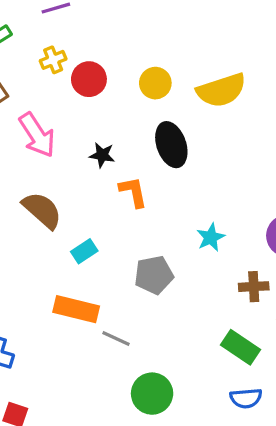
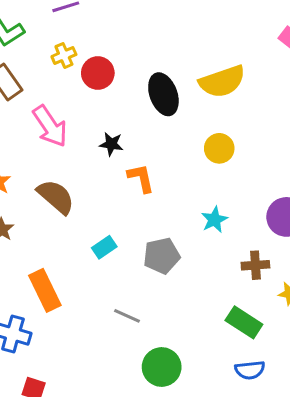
yellow circle: (155, 83) -> (219, 148), moved
black ellipse: (171, 145) -> (163, 94), moved
cyan rectangle: (84, 251) -> (104, 247), moved
orange rectangle: (76, 309) -> (45, 290), moved, turned 51

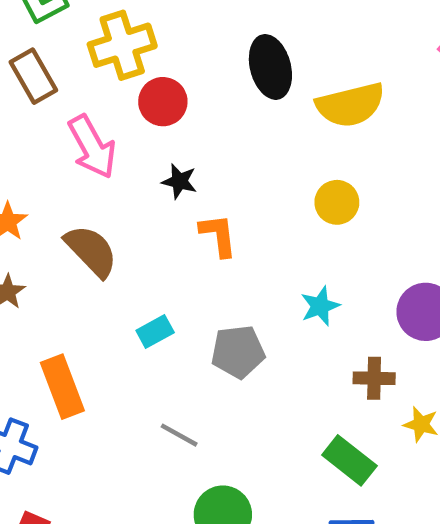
yellow cross: (64, 55) -> (122, 45), size x1.8
red circle: (98, 73) -> (163, 102), moved
black ellipse: (163, 94) -> (270, 67), moved

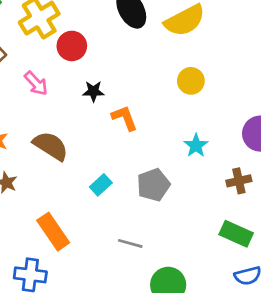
pink arrow: (92, 147) -> (36, 83), size x0.7

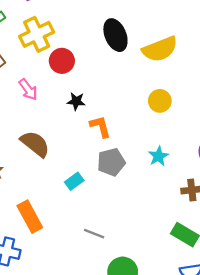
gray pentagon: (153, 185) -> (111, 162), moved

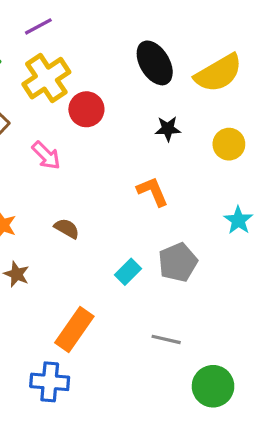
black star: (76, 101) -> (168, 129), moved
brown semicircle: (35, 144) -> (67, 228), size x0.6
gray pentagon: (111, 162) -> (178, 262), moved
orange rectangle: (30, 217) -> (74, 329), turned 72

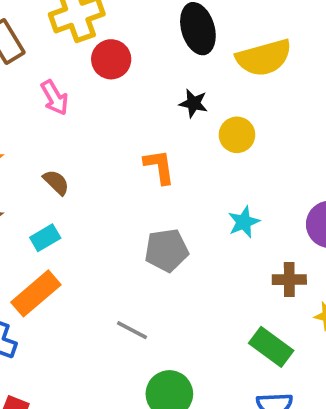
yellow circle: (229, 144) -> (237, 135), moved
cyan rectangle: (128, 272) -> (45, 238), moved

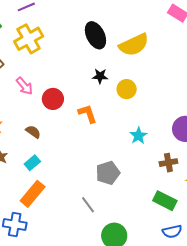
red circle: (111, 59) -> (53, 99), moved
gray pentagon: (166, 250) -> (108, 173), moved
gray line: (132, 330) -> (88, 205), turned 36

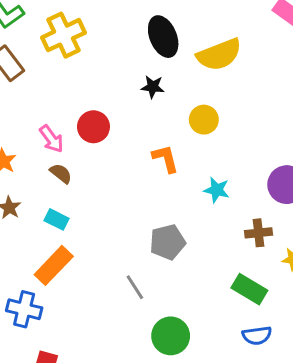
black star: (100, 76) -> (153, 87), moved
pink arrow: (24, 86) -> (51, 139), moved
orange L-shape: (87, 114) -> (165, 159), moved
cyan star: (138, 136) -> (217, 190), turned -30
cyan rectangle: (32, 163) -> (57, 219), turned 63

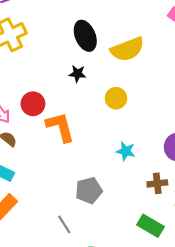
orange L-shape: (165, 159) -> (60, 127), moved, size x1.4

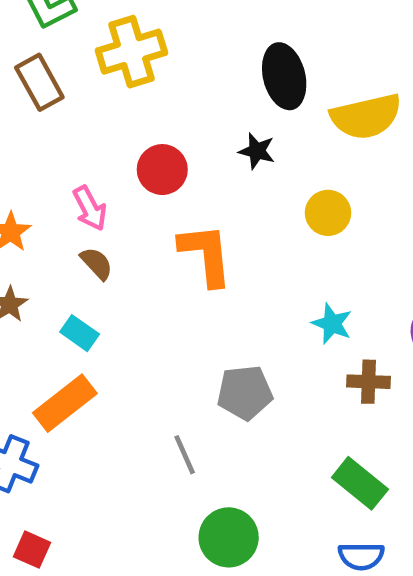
red circle: (33, 104) -> (162, 170), moved
brown cross: (157, 183) -> (369, 382), moved

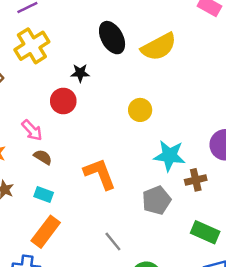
black star: (257, 151) -> (80, 73), moved
yellow circle: (328, 213) -> (140, 110), moved
orange L-shape: (206, 255) -> (100, 174), moved
cyan star: (332, 324) -> (169, 156), size x1.5
gray pentagon: (245, 393) -> (156, 200), moved

